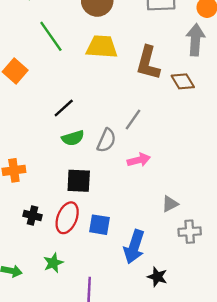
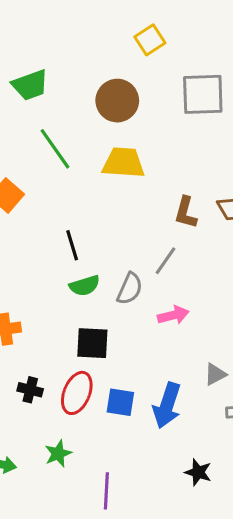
brown L-shape: (148, 63) -> (186, 213), moved, size x0.7
black line: (64, 108) -> (72, 245), turned -65
blue arrow: (134, 247) -> (167, 405), moved

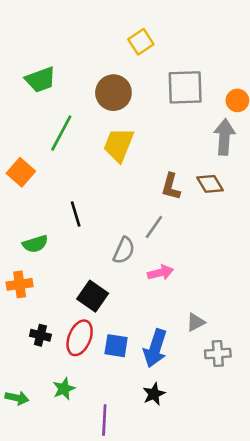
green line: (55, 149) -> (61, 133), turned 63
yellow trapezoid: (123, 163) -> (119, 145), turned -72
green semicircle: (85, 286) -> (35, 244), moved
black square: (92, 343) -> (93, 296), turned 32
black star: (198, 472) -> (154, 394), moved, turned 30

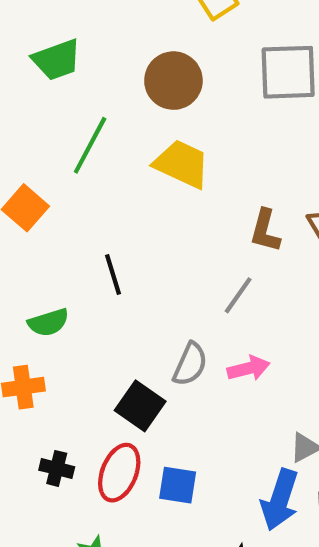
yellow trapezoid: (119, 145) -> (182, 164), turned 93
gray semicircle: (124, 250) -> (190, 364), moved
blue arrow: (155, 348) -> (280, 500), moved

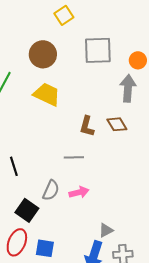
black line: (113, 275) -> (14, 166), moved
gray line: (238, 295) -> (74, 157), turned 54

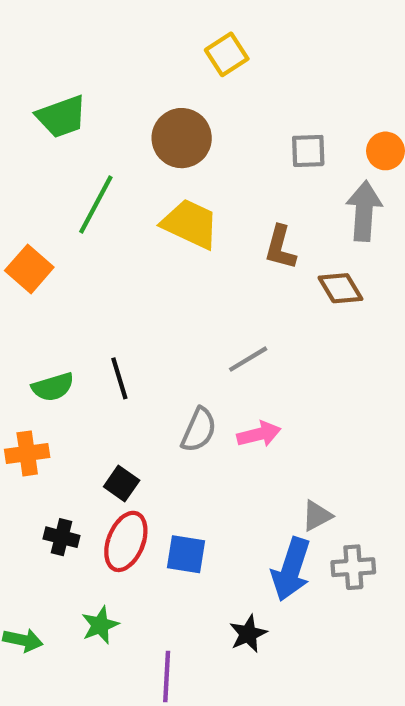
gray square: (98, 50) -> (308, 151), moved, size x0.6
brown L-shape: (87, 126) -> (280, 247), moved
gray line: (74, 157) -> (248, 359), turned -30
black square: (27, 210) -> (122, 483), moved, size x0.7

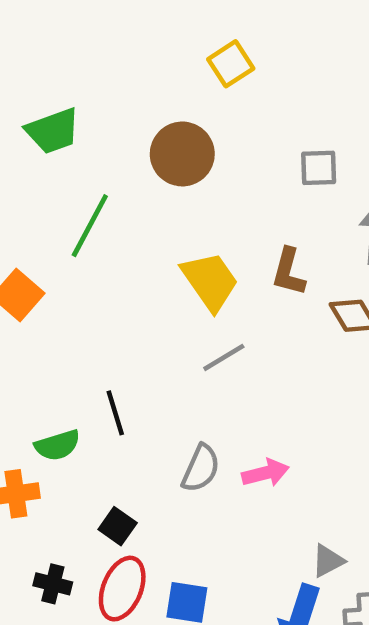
yellow trapezoid: (190, 224) -> (210, 281), moved, turned 30
gray line: (248, 359) -> (224, 357), moved
green semicircle: (53, 387) -> (57, 445), moved

